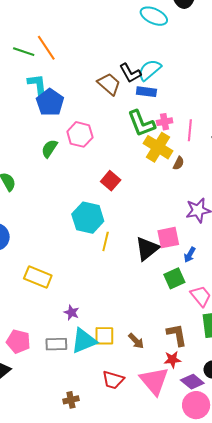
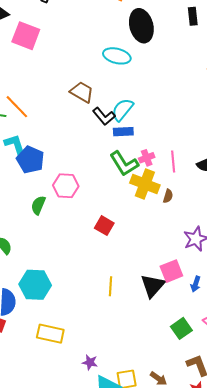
brown trapezoid: (109, 84) -> (82, 92), moved
cyan hexagon: (88, 218) -> (35, 285), moved
green square: (174, 278) -> (181, 328), moved

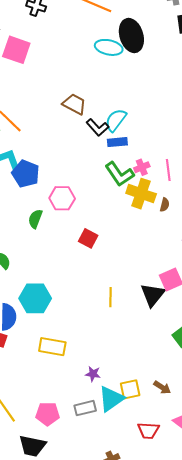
cyan ellipse: (117, 56) -> (109, 47), moved
red square: (104, 226) -> (88, 238), moved

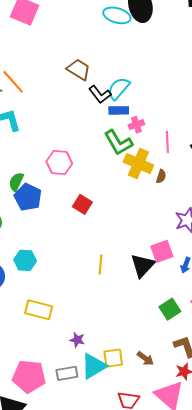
pink cross: (142, 167) -> (136, 125), moved
blue pentagon: (26, 174) -> (28, 197), moved
green semicircle: (35, 219) -> (16, 182), moved
cyan hexagon: (35, 298) -> (25, 260), size x0.7
pink pentagon: (48, 414) -> (29, 376), size x1.4

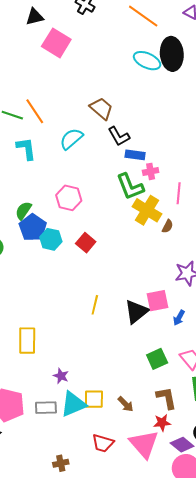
cyan semicircle: (119, 88) -> (71, 139), moved
cyan hexagon: (25, 260) -> (51, 239), moved
yellow rectangle: (39, 310) -> (27, 341), turned 68

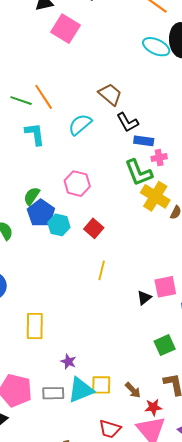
yellow line: (95, 305) -> (102, 270), moved
black triangle: (136, 312) -> (144, 298), size x0.6
red star: (162, 423) -> (153, 407), moved

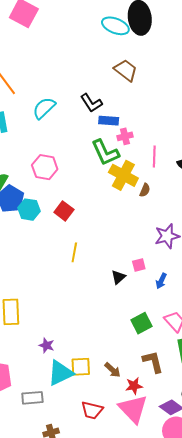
brown trapezoid: (110, 94) -> (126, 70), moved
pink square: (165, 287) -> (139, 265), size x0.6
gray rectangle: (53, 393) -> (32, 398), moved

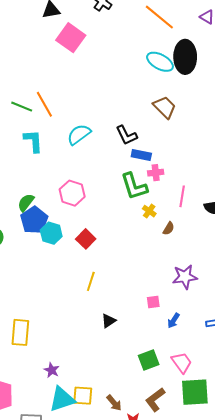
yellow cross: (123, 175) -> (149, 211), size x0.5
black triangle: (118, 277) -> (109, 321), moved
brown L-shape: (153, 362) -> (155, 400), turned -120

